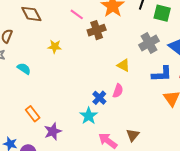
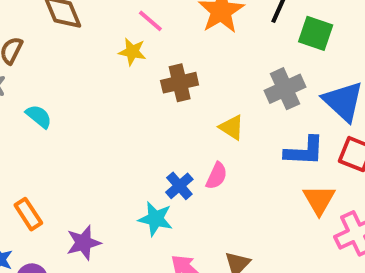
brown cross: (97, 30) -> (180, 83), moved
yellow star: (55, 47) -> (132, 52), moved
orange rectangle: (33, 114) -> (28, 214), moved
cyan star: (89, 116) -> (155, 219), turned -30

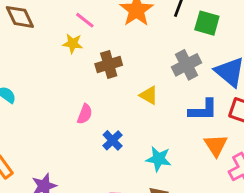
pink semicircle: (217, 176) -> (85, 114), moved
cyan star: (155, 219) -> (159, 159), moved

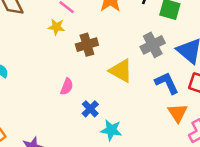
yellow triangle: (149, 95) -> (121, 71), size x1.5
blue L-shape: (203, 110) -> (167, 83), turned -115
cyan star: (159, 159) -> (111, 130), moved

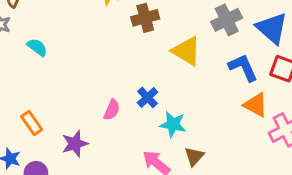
pink semicircle: (67, 87) -> (112, 110), moved
orange triangle: (178, 113) -> (256, 105), turned -30

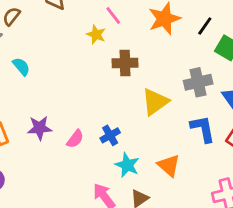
yellow triangle: (186, 51) -> (155, 102), turned 40
orange triangle: (256, 105) -> (169, 165), moved
purple star: (75, 144) -> (40, 128), moved

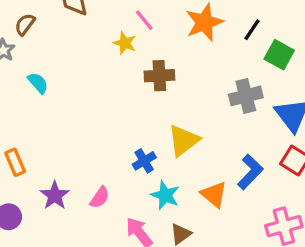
yellow triangle: (155, 102) -> (184, 140), moved
purple star: (40, 128) -> (55, 195), moved, turned -30
blue L-shape: (203, 129) -> (250, 172), moved, turned 56
pink semicircle: (75, 139) -> (100, 197), moved

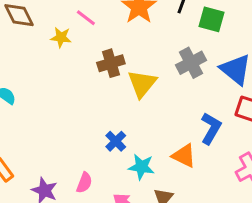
yellow star: (125, 43) -> (61, 37), moved
yellow triangle: (184, 140) -> (142, 84), moved

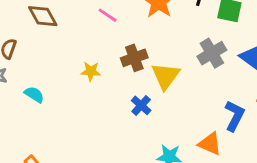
yellow star: (61, 37) -> (91, 71), moved
blue cross: (116, 141) -> (141, 105), moved

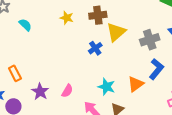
gray cross: (212, 53) -> (150, 40), moved
orange triangle: (210, 144) -> (136, 84), turned 48

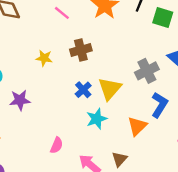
yellow triangle: (116, 32) -> (110, 89), moved
cyan star: (106, 87) -> (97, 119), moved, turned -30
purple star: (40, 92) -> (20, 100), moved, turned -30

